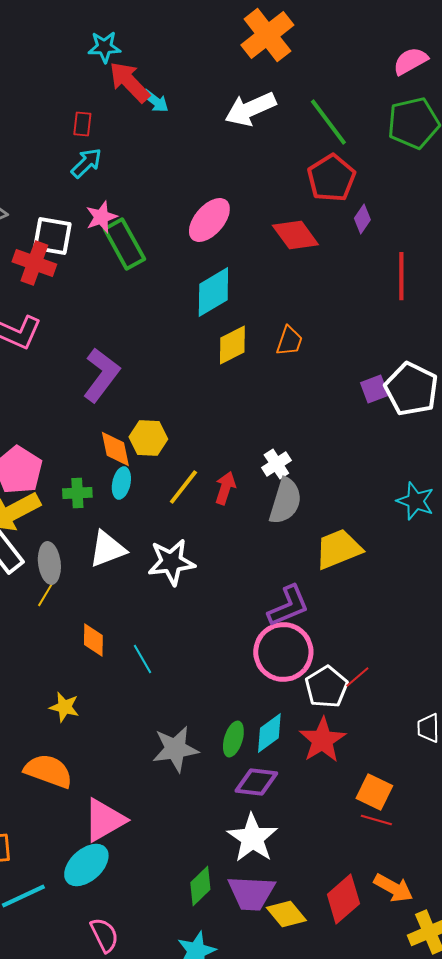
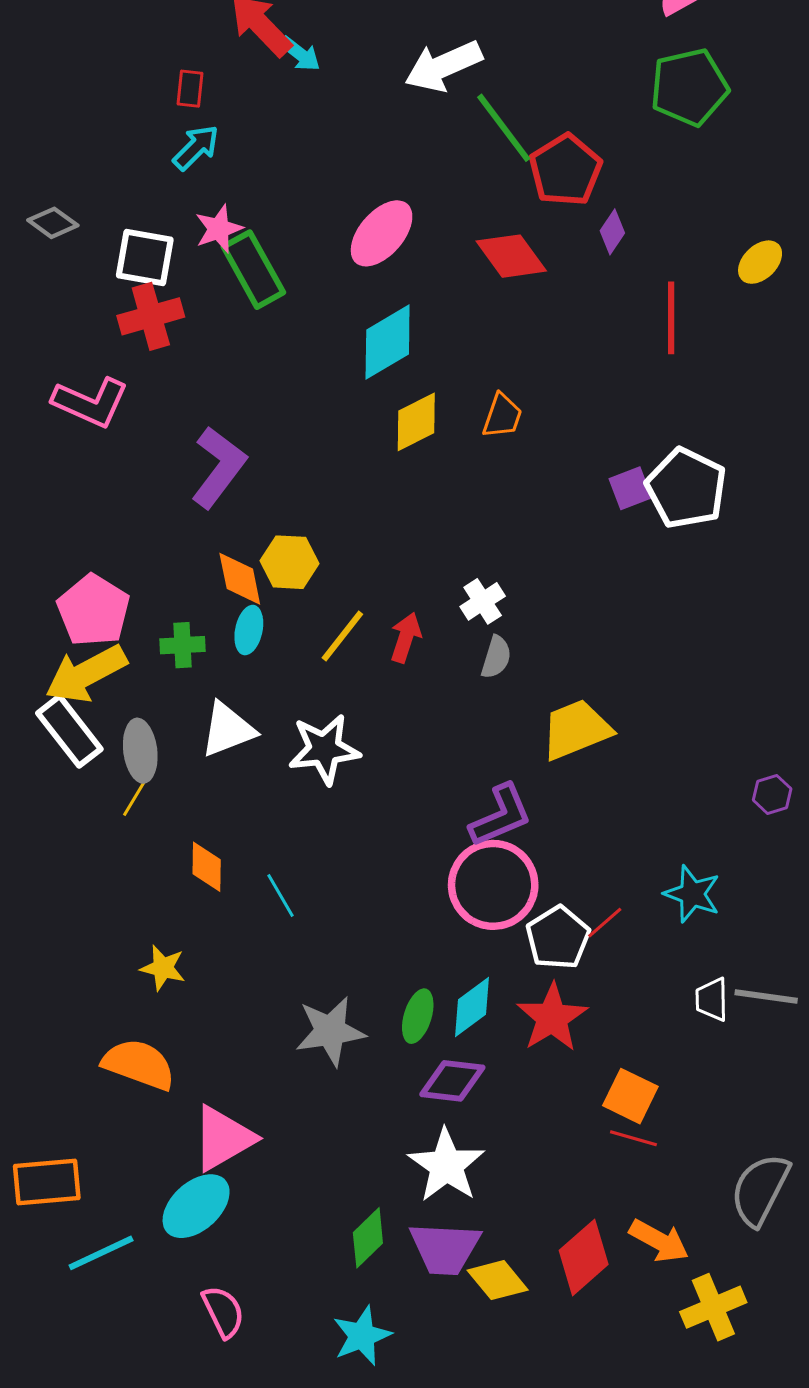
green line: (328, 122) -> (504, 128), moved
red cross: (34, 263) -> (151, 316), moved, turned -36
gray semicircle: (285, 501) -> (496, 657), size x0.6
cyan star: (415, 501) -> (692, 894), moved

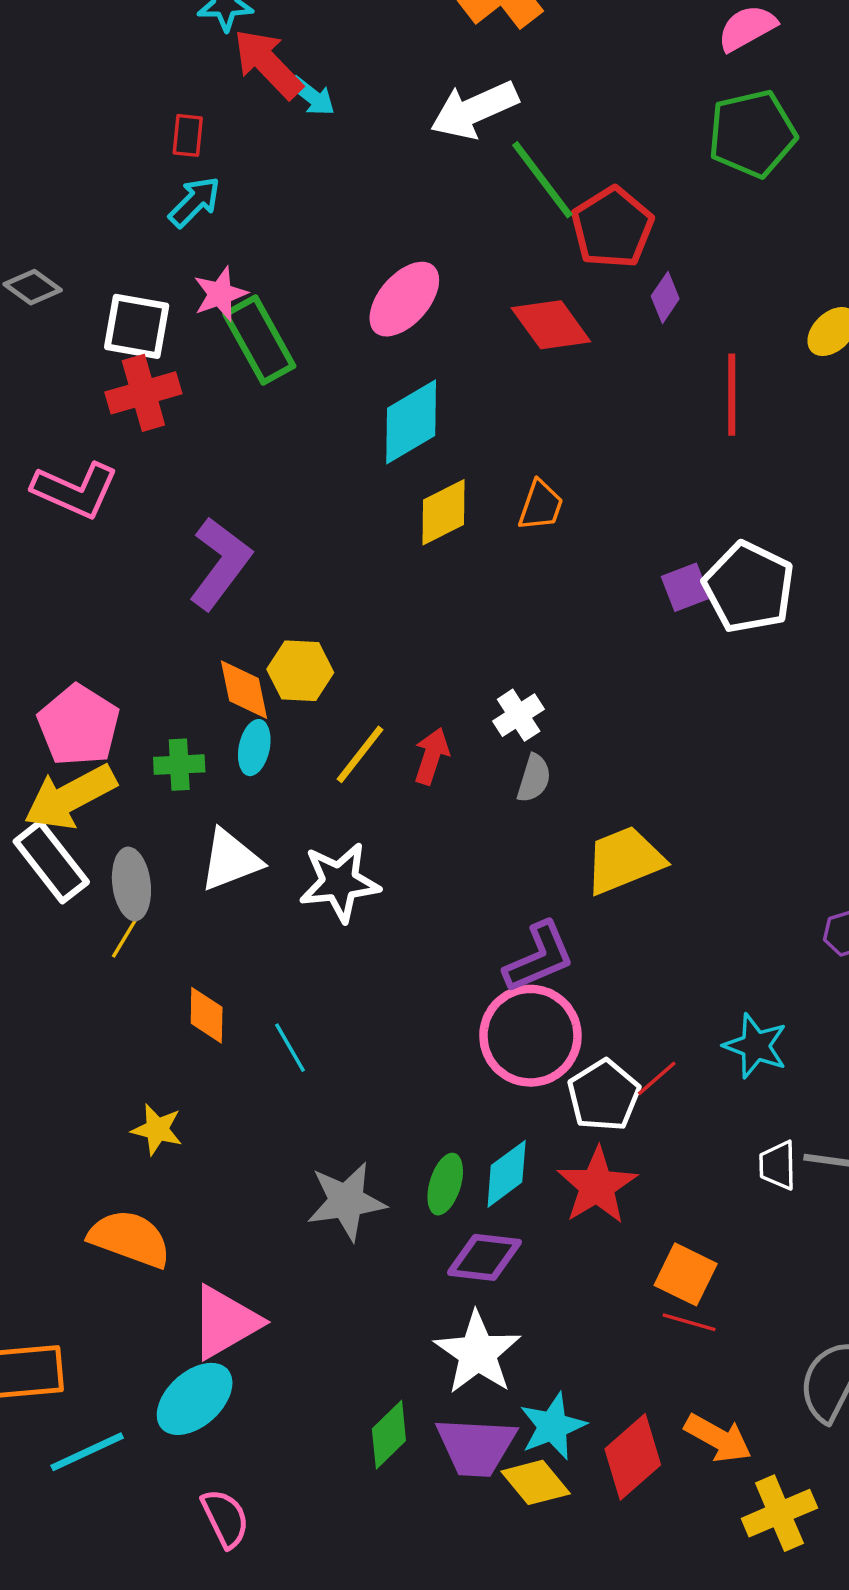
cyan star: (362, 1336) -> (553, 1426), moved

